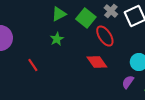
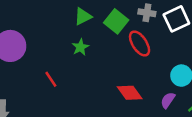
gray cross: (111, 11) -> (147, 13), turned -32
red diamond: (97, 62) -> (130, 93), moved

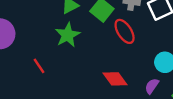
green star: (80, 47) -> (68, 35), size x1.5

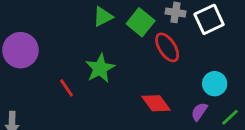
green star: (68, 35) -> (100, 68), moved

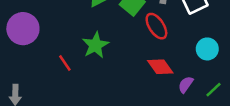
cyan circle: (215, 84) -> (207, 49), moved
red diamond: (156, 103) -> (160, 67), moved

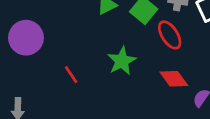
green star: (95, 45) -> (122, 61), moved

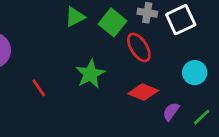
red diamond: (174, 79) -> (143, 92), turned -32

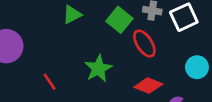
green triangle: (75, 17) -> (72, 15), moved

